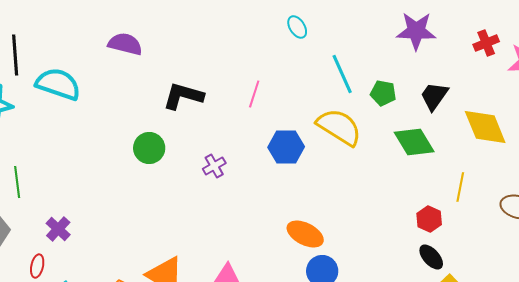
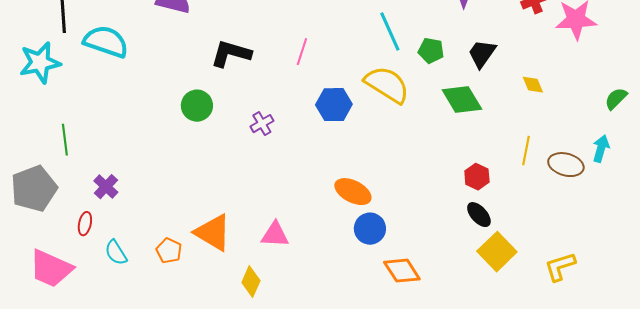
yellow diamond: (485, 127) -> (533, 85), size x0.5
yellow line: (460, 187) -> (526, 151), moved

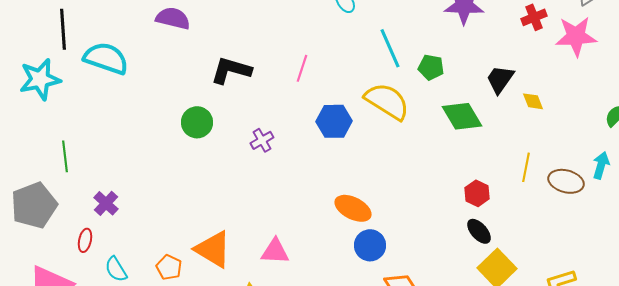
black trapezoid: (482, 54) -> (500, 79), moved

